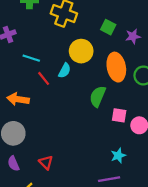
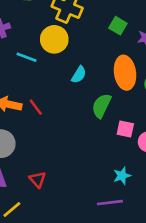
yellow circle: (81, 51) -> (54, 39), moved
cyan semicircle: (65, 71) -> (79, 75), moved
red line: (44, 78) -> (36, 107), moved

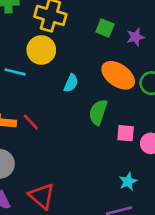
orange ellipse: (125, 73) -> (118, 75), turned -40
red triangle: (38, 179) -> (42, 196), size x1.5

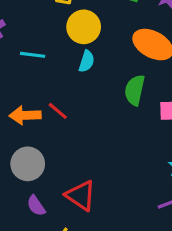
yellow circle: (41, 50) -> (84, 27), moved
cyan semicircle: (71, 83) -> (87, 61), moved

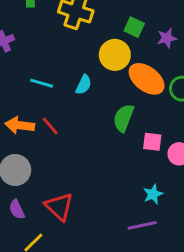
yellow circle: (84, 27) -> (115, 55), moved
cyan line: (33, 55) -> (42, 83), moved

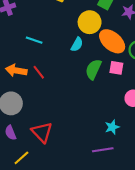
cyan semicircle: (84, 85) -> (77, 44), moved
pink square: (152, 142) -> (116, 68), moved

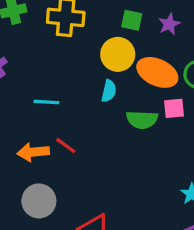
green semicircle: (93, 69) -> (142, 120), turned -96

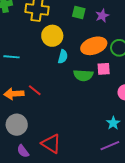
yellow circle: (118, 54) -> (52, 36), moved
orange ellipse: (157, 72) -> (94, 46), turned -45
cyan line: (46, 102) -> (11, 57), moved

